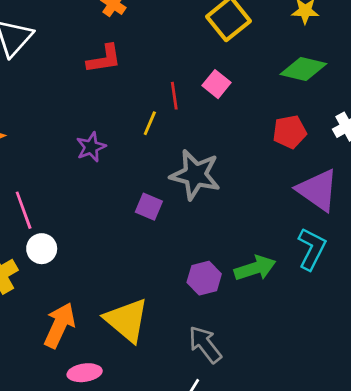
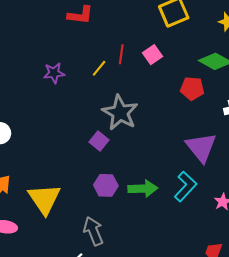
red pentagon: (290, 132) -> (192, 88), moved
purple square: (149, 207) -> (99, 141), moved

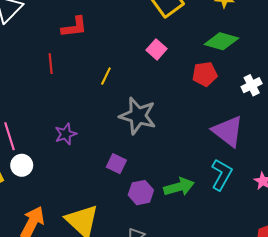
red line: (121, 54) -> (51, 64), moved
purple star: (54, 73) -> (66, 134), moved
purple square: (99, 141) -> (116, 164), moved

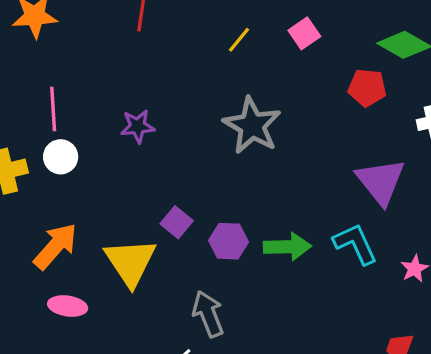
yellow line: (106, 76) -> (239, 40), moved
purple square: (116, 164) -> (177, 222), moved
cyan L-shape: (222, 175) -> (355, 244), turned -68

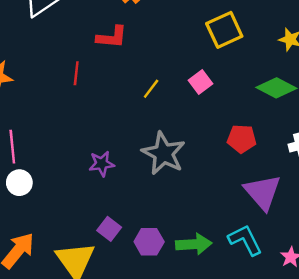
red pentagon: (367, 88) -> (242, 139), moved
purple star: (138, 126) -> (102, 164), moved

